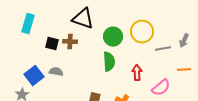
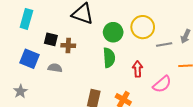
brown cross: (70, 42) -> (68, 45), moved
blue square: (34, 76) -> (30, 59), moved, turned -30

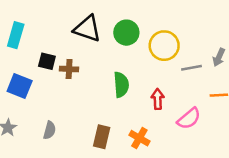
green circle: (113, 32) -> (126, 33), moved
gray semicircle: (55, 68) -> (50, 130), moved, turned 96

